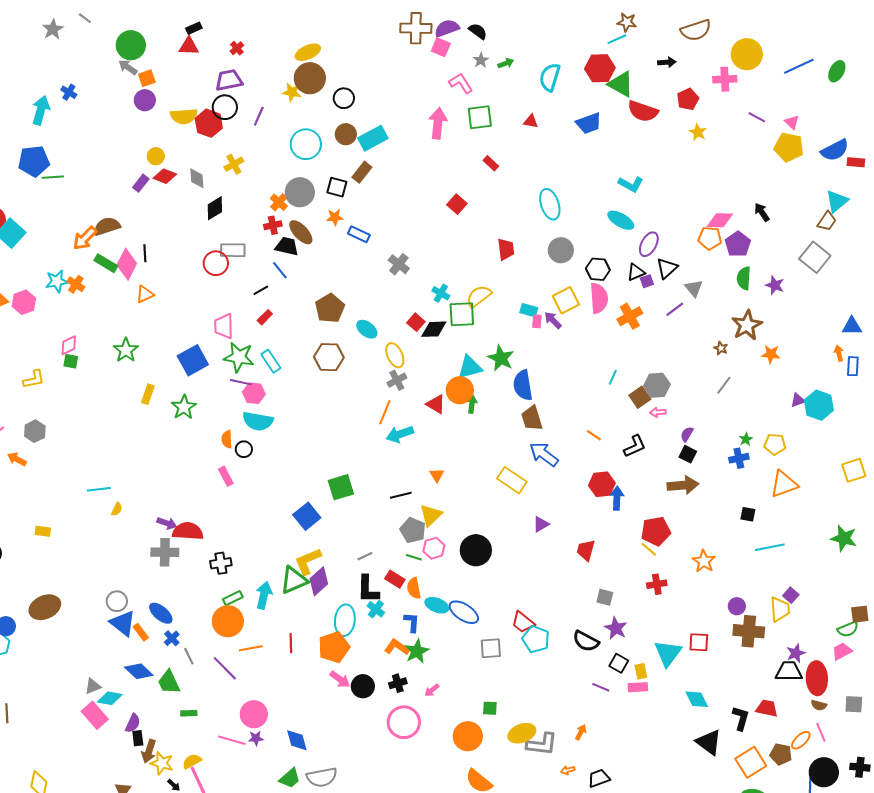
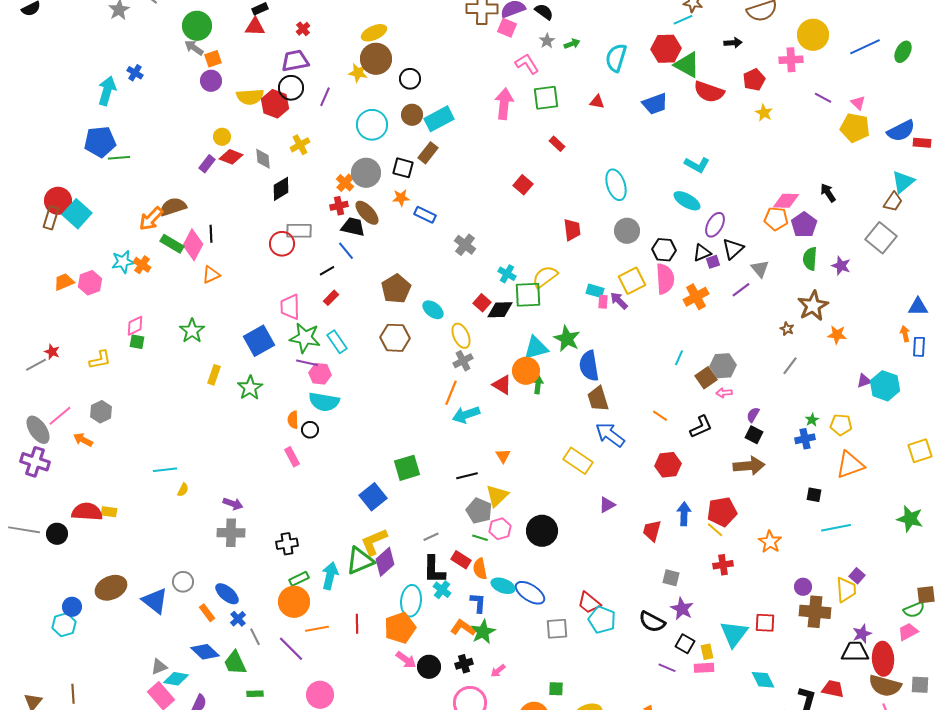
blue arrow: (617, 498) -> (684, 514), moved
red semicircle: (188, 531) -> (87, 512), moved
blue triangle: (123, 623) -> (155, 601), moved
brown semicircle: (819, 705) -> (885, 686), size x2.0

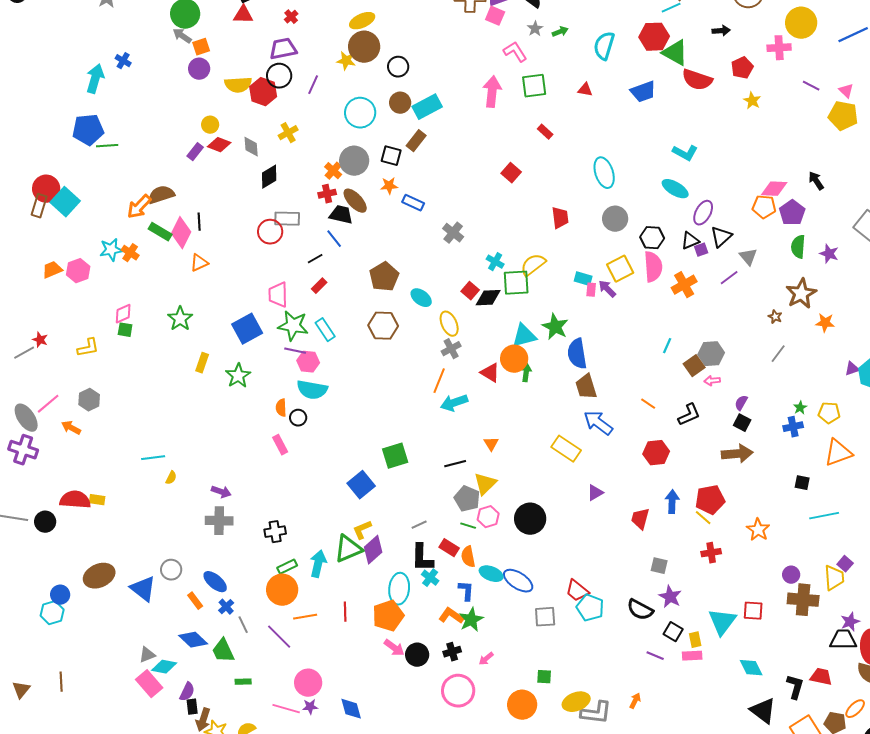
yellow L-shape: (374, 542) -> (362, 530), size x0.7

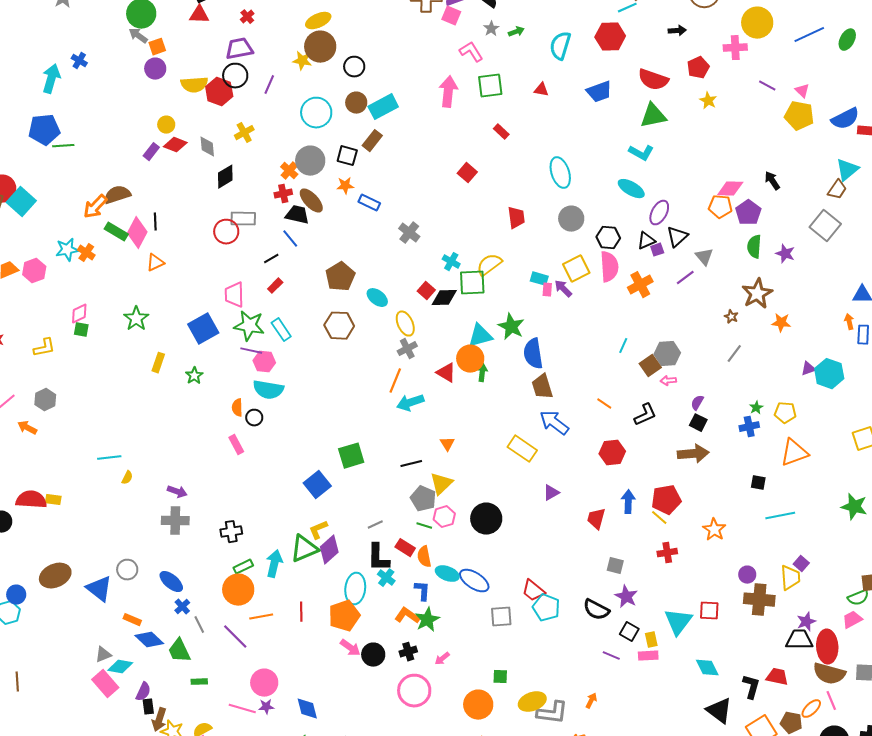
green triangle: (675, 53) -> (653, 116), moved, turned -40
green star: (238, 376) -> (194, 376), size x0.7
orange rectangle: (195, 601) -> (132, 620), moved, turned -30

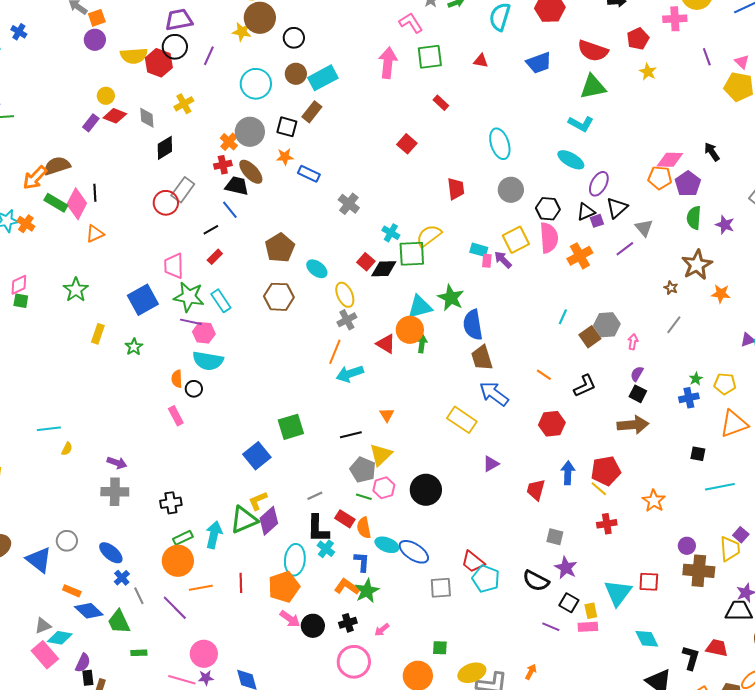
purple line: (767, 86) -> (707, 57), turned 42
gray rectangle: (243, 219) -> (183, 190), turned -55
pink arrow: (668, 381) -> (633, 342), moved, turned 105

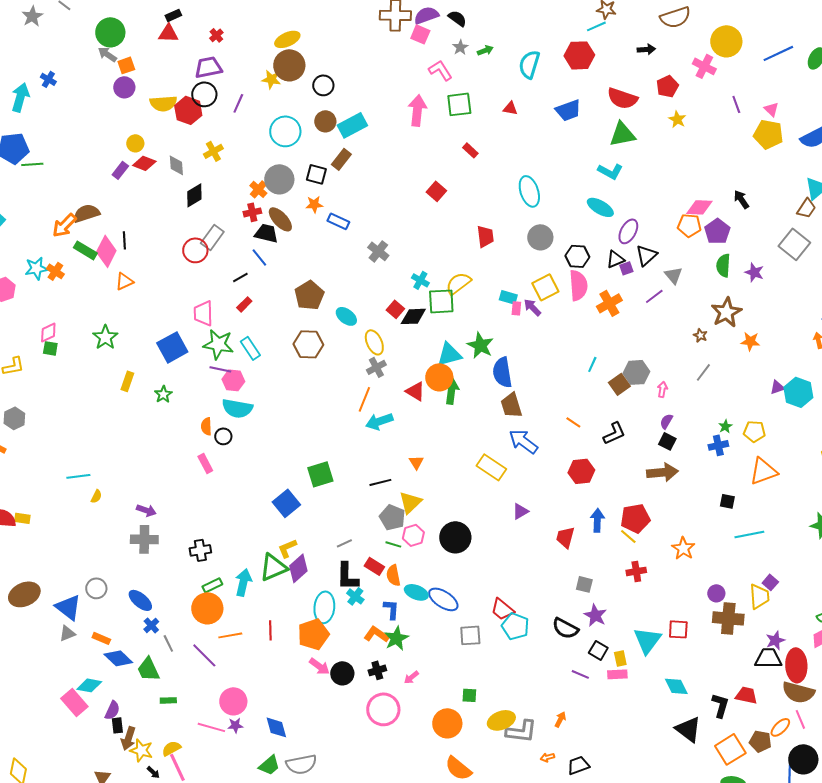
pink cross: (675, 19) -> (704, 66), turned 30
green arrow: (422, 344) -> (451, 391), size x1.4
gray triangle: (43, 626) -> (67, 633), moved

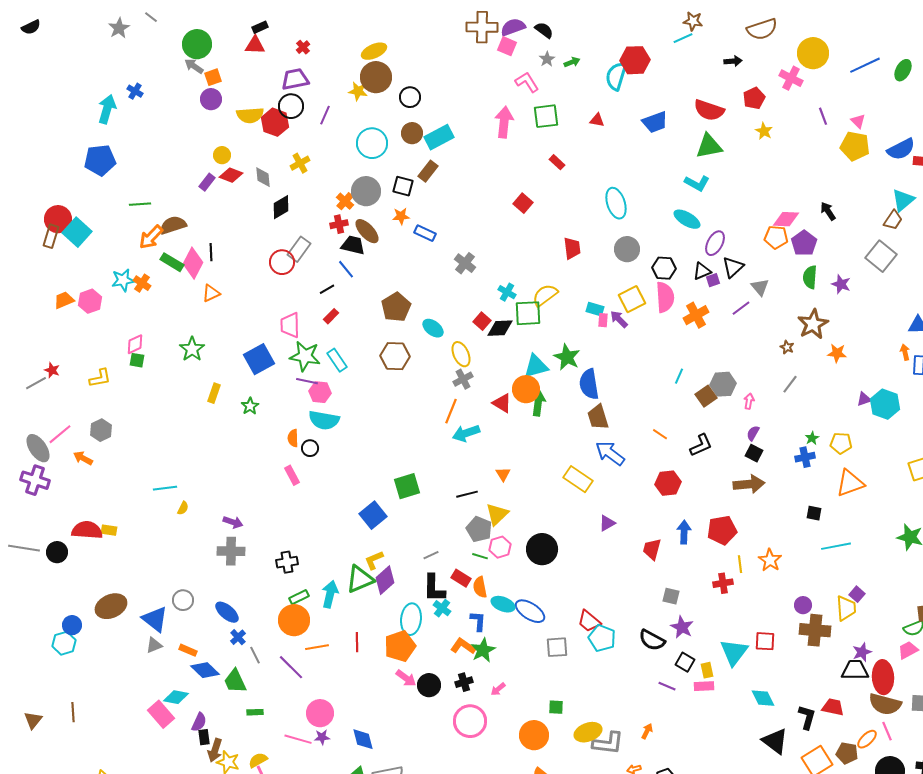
red hexagon: (579, 55) -> (635, 60), moved
green line: (32, 164) -> (140, 204), moved
yellow line: (628, 536) -> (740, 564), moved, turned 42

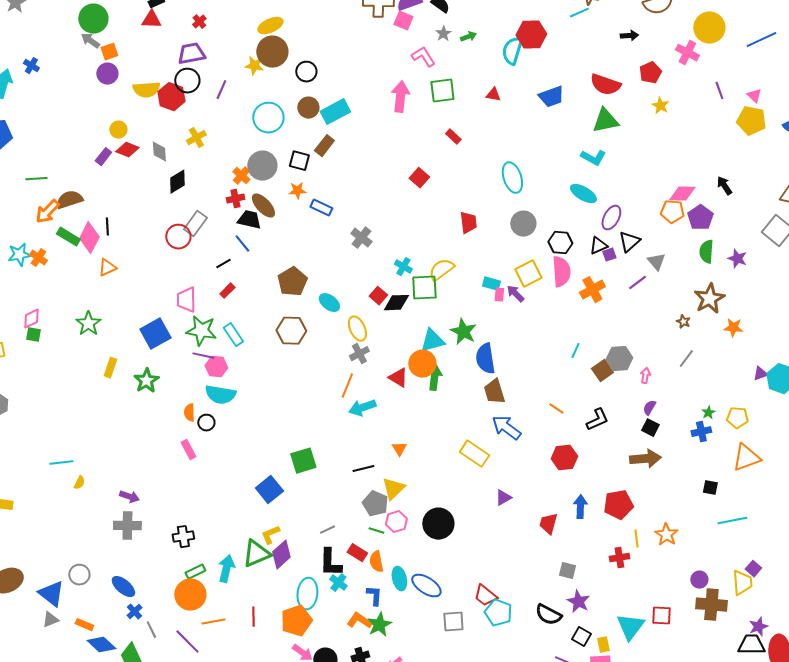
green star: (250, 406) -> (146, 381), size x1.4
cyan ellipse: (503, 604) -> (399, 579), turned 55

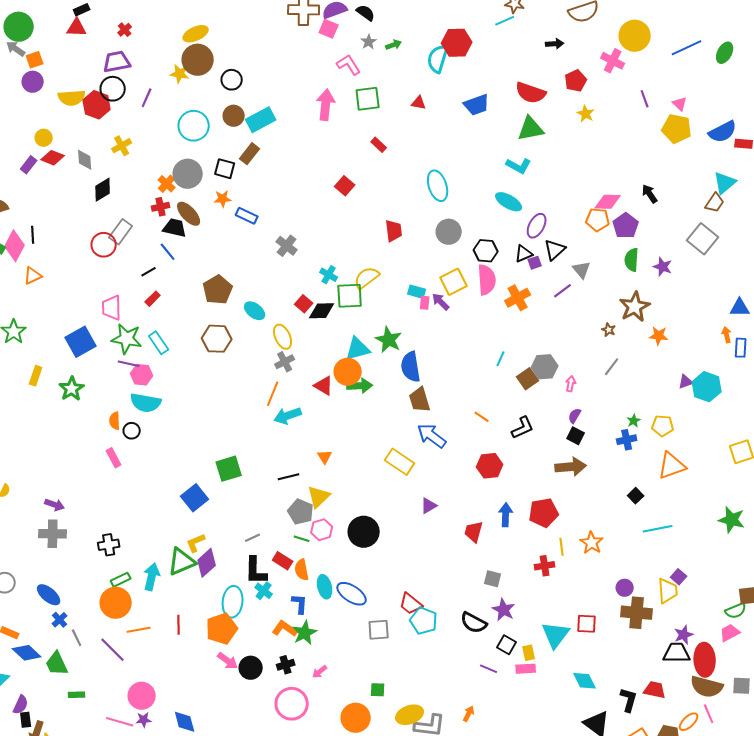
green arrow: (434, 378) -> (360, 386), turned 80
black square: (710, 488) -> (636, 496), turned 35

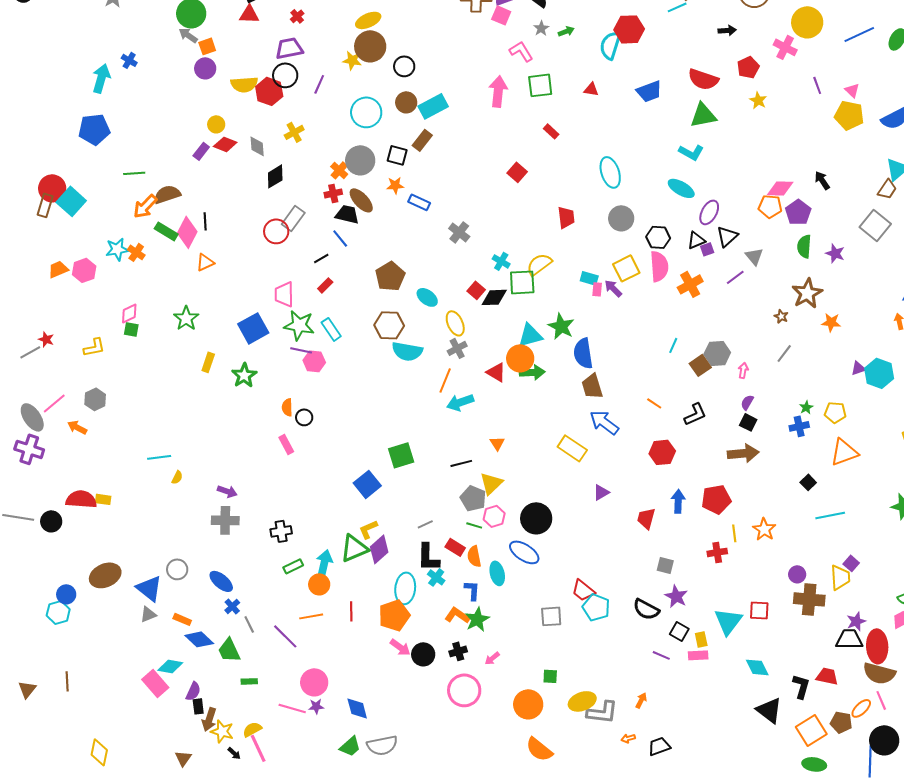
cyan semicircle: (146, 403) -> (407, 351), moved
blue ellipse: (352, 594) -> (524, 552), moved
orange circle: (116, 603) -> (319, 584), moved, size x0.7

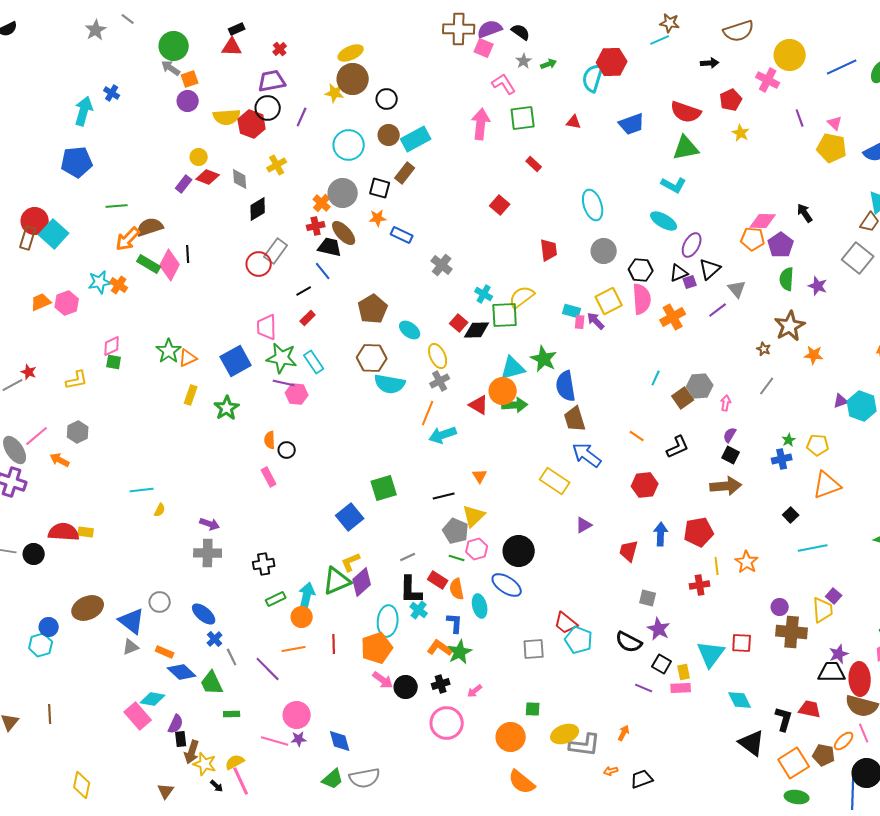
orange triangle: (205, 262) -> (188, 358), moved

